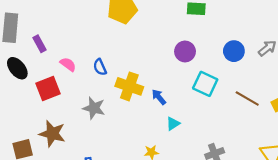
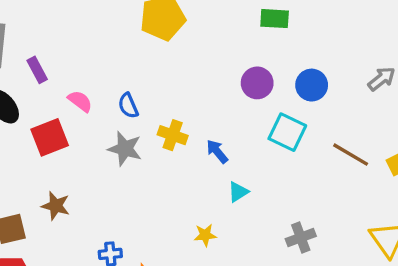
blue circle: (234, 51) -> (312, 85), moved
yellow cross: (129, 86) -> (173, 135), size x0.7
gray star: (94, 108) -> (125, 149), moved
brown star: (52, 134) -> (56, 206), size x0.7

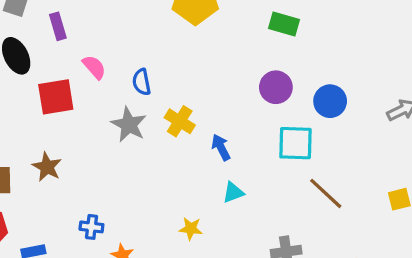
green rectangle: (275, 19) -> (284, 24), moved
cyan square: (287, 132) -> (295, 143), turned -36
brown line: (351, 155) -> (326, 193), moved

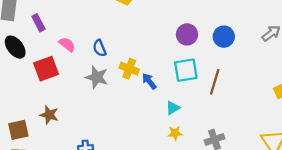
cyan square: (295, 143) -> (186, 70), moved
blue arrow: (221, 147) -> (149, 81), moved
brown line: (326, 193) -> (215, 82), moved, turned 75
yellow star: (191, 229) -> (175, 133), moved

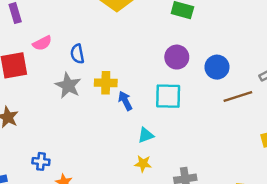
pink semicircle: (67, 44) -> (42, 43), turned 105
yellow cross: (129, 69) -> (106, 83), turned -30
brown line: (215, 82) -> (238, 97), moved, turned 45

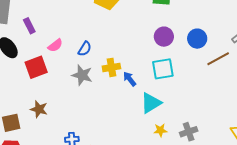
blue semicircle: (77, 54) -> (85, 49), turned -126
cyan triangle: (146, 135) -> (151, 103), size x1.6
yellow star: (143, 164) -> (160, 130), moved

